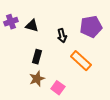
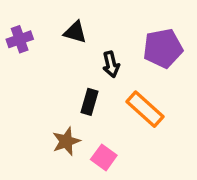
black triangle: (32, 26) -> (75, 32), moved
black rectangle: (37, 57) -> (89, 102), moved

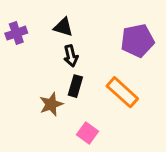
black arrow: (111, 64) -> (71, 56), moved
brown star: (66, 141) -> (51, 104), moved

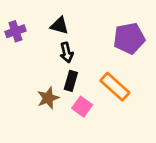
pink square: (87, 133) -> (82, 107), moved

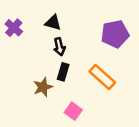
purple cross: (15, 31) -> (14, 28), turned -30
pink square: (82, 107) -> (73, 111), moved

